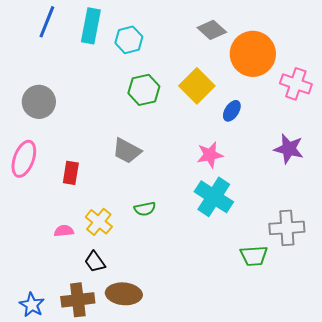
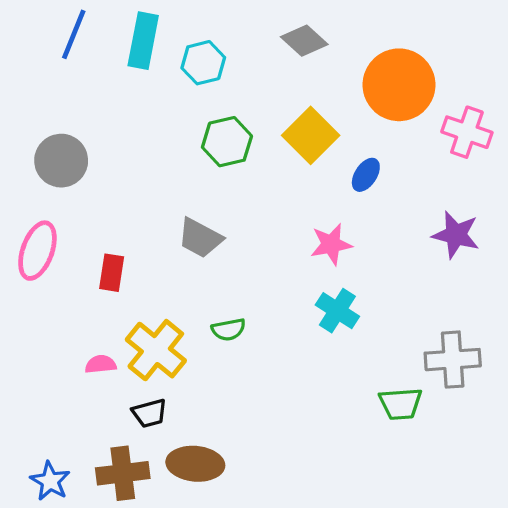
gray diamond: (212, 30) -> (304, 41), moved
cyan cross: (214, 197) -> (337, 311), size x0.7
yellow cross: (99, 222) -> (156, 350), size x1.4
black trapezoid: (95, 262) -> (150, 413), turned -70

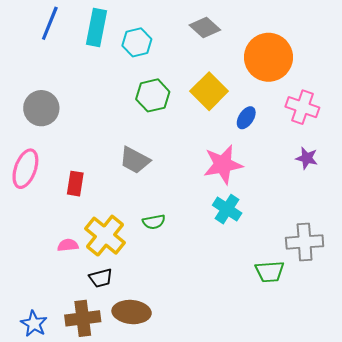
pink cross: (467, 132) -> (302, 107), moved
purple star: (456, 235) -> (307, 158), size x0.7
pink star: (331, 244) -> (223, 164), size x1.4

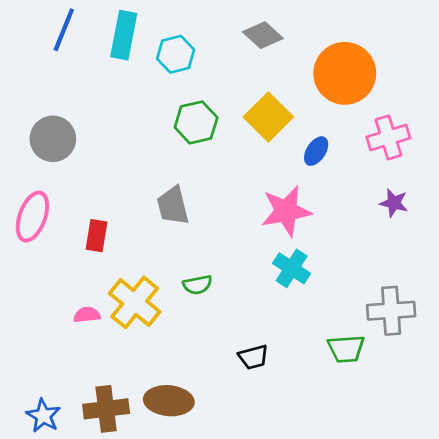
pink cross: (302, 107) -> (388, 137), turned -36
gray trapezoid: (135, 160) -> (173, 206), turned 48
black trapezoid: (101, 278) -> (253, 357), moved

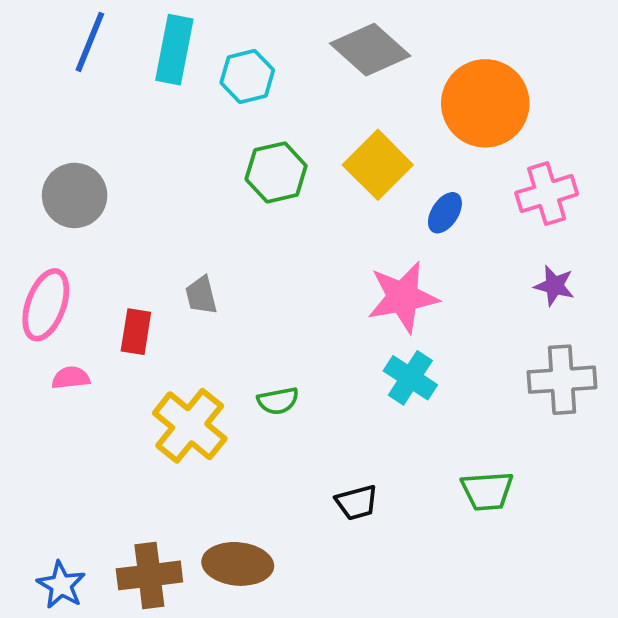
gray diamond: (263, 35) -> (370, 50), size x1.4
gray trapezoid: (173, 206) -> (201, 295), moved, size x0.7
gray cross: (391, 311) -> (562, 380), moved
pink semicircle: (87, 315) -> (71, 378), moved

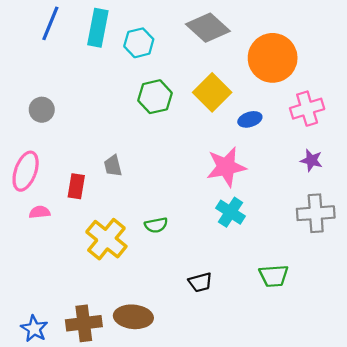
gray circle: (75, 195) -> (42, 110), size x0.7
blue ellipse: (445, 213) -> (250, 119), turned 40

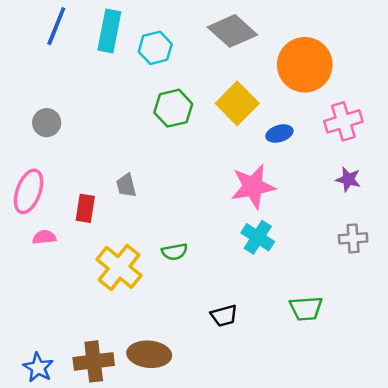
gray cross: (316, 213) -> (353, 238), size x0.7

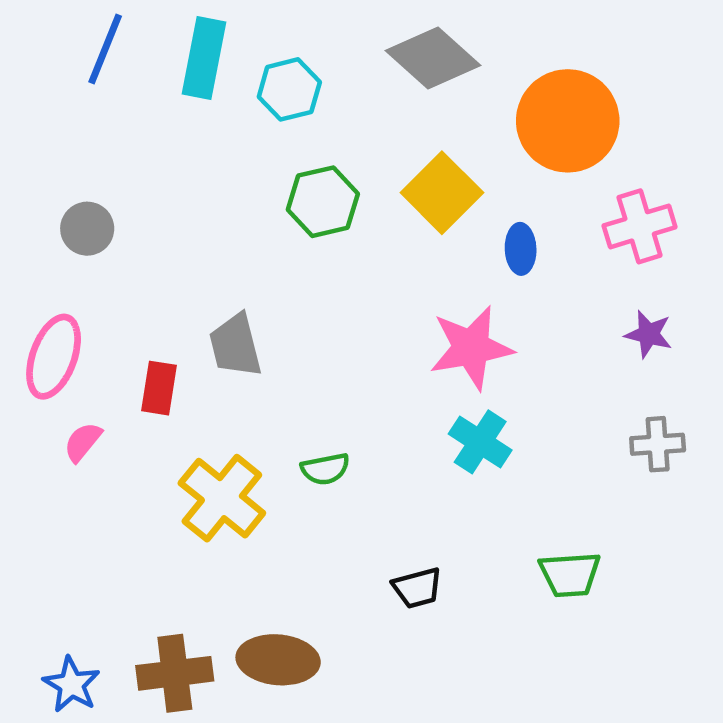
blue ellipse: (279, 133) -> (521, 249), turned -75
gray trapezoid: (126, 185) -> (235, 345), size x1.4
pink semicircle: (44, 237) -> (83, 442), turned -45

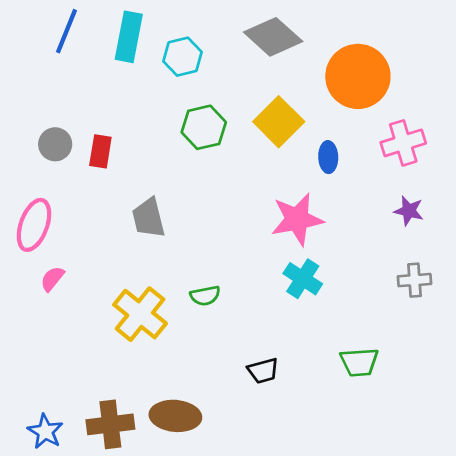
red rectangle: (159, 388) -> (100, 151), moved

